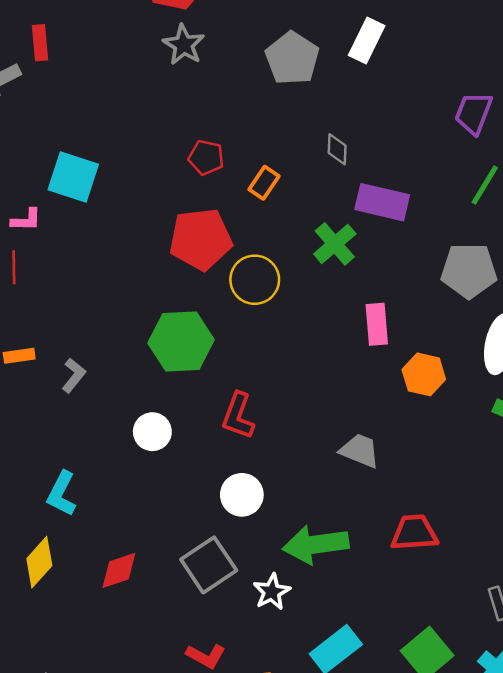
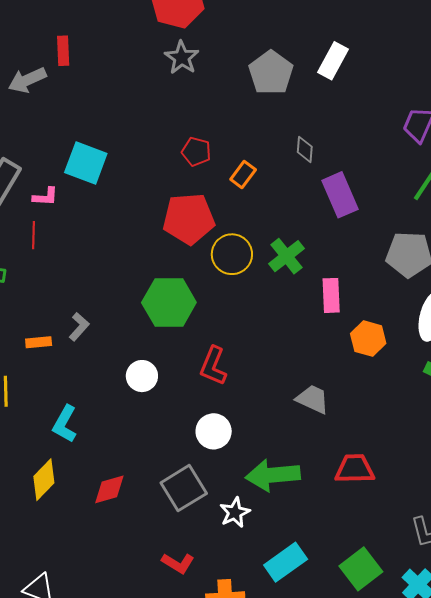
purple rectangle: (382, 202) -> (340, 195), turned 51
green cross: (335, 244) -> (286, 256), moved
orange rectangle: (19, 356) -> (39, 342), moved

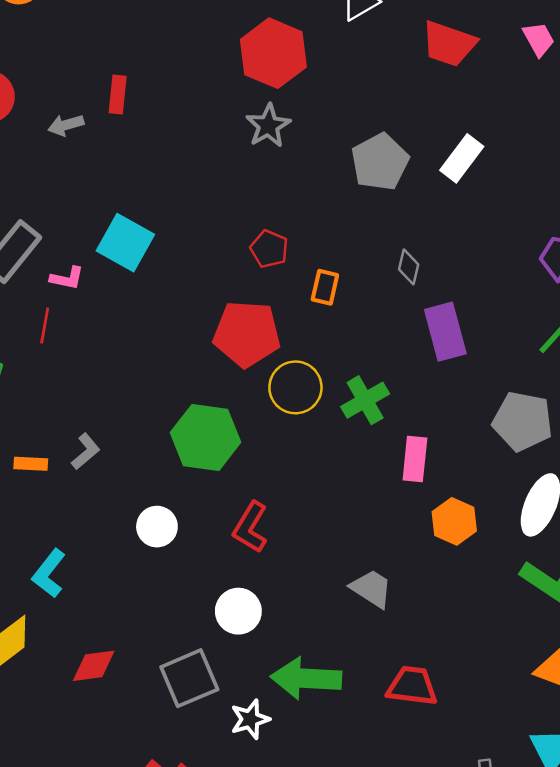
gray arrow: (27, 80) -> (66, 125), size x0.7
orange rectangle: (243, 174) -> (325, 287), turned -32

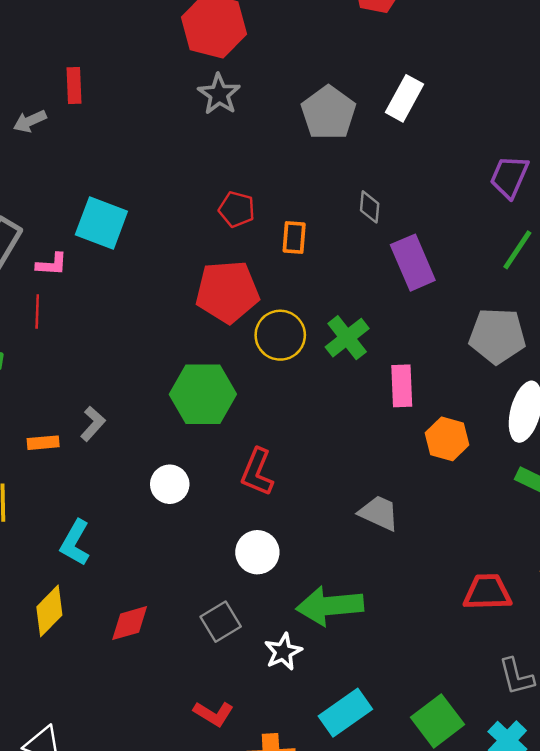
gray square: (189, 678) -> (221, 622), size x0.7
red trapezoid: (412, 686) -> (487, 592), moved

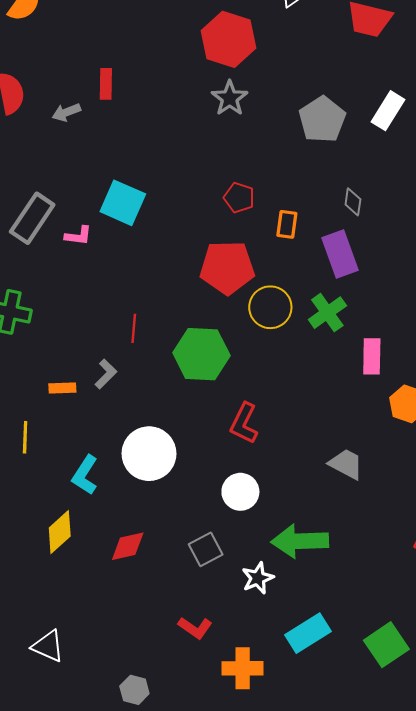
purple rectangle: (413, 263) -> (340, 254), moved
red line: (37, 311) -> (134, 328), moved
white circle: (170, 484) -> (149, 454), moved, size x1.6

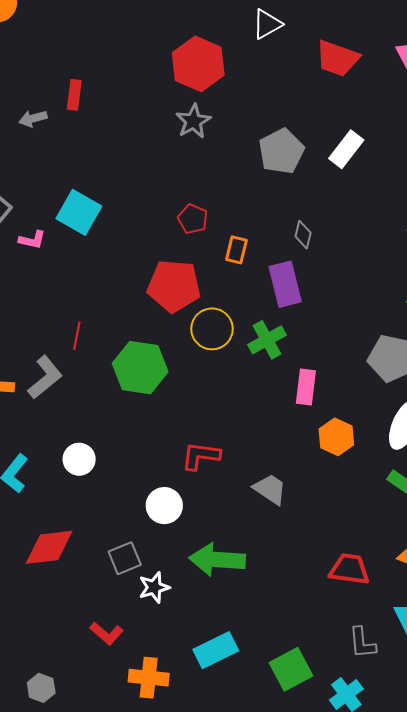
gray L-shape: (106, 374) -> (45, 377), size x1.5
red L-shape: (244, 423) -> (201, 456), moved, turned 66
white circle: (149, 454) -> (79, 459), size x0.6
red diamond: (128, 546) -> (49, 547), size x1.4
white star: (258, 578) -> (154, 587), moved

